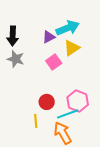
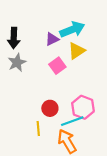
gray star: (16, 59) -> (17, 63), turned 30

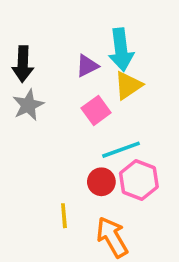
cyan arrow: (72, 30) -> (121, 50), turned 105
red circle: (50, 108) -> (101, 182), moved
cyan line: (72, 121) -> (121, 150), moved

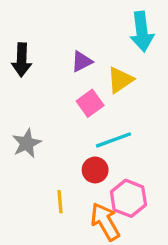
cyan arrow: (121, 50) -> (142, 31), moved
gray star: (28, 105) -> (27, 143), moved
pink hexagon: (139, 180) -> (128, 198), moved

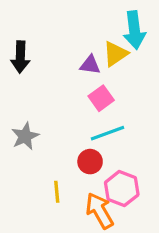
purple triangle: (82, 62) -> (90, 65), moved, turned 35
yellow triangle: (120, 80) -> (115, 54), moved
pink square: (90, 103) -> (101, 98), moved

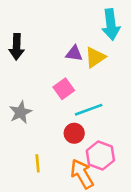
yellow triangle: (115, 54) -> (95, 57), moved
pink square: (101, 98) -> (64, 89), moved
yellow line: (57, 192) -> (38, 163), moved

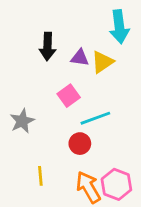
black arrow: (17, 47) -> (47, 46), moved
pink hexagon: (100, 156) -> (116, 184), moved

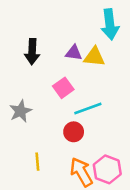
black arrow: (47, 46) -> (32, 52), moved
yellow triangle: (102, 62) -> (94, 57), turned 40

